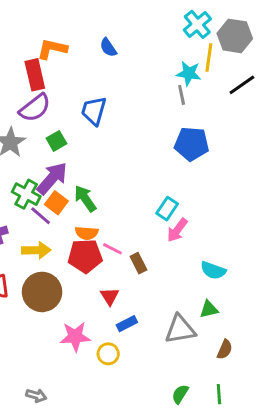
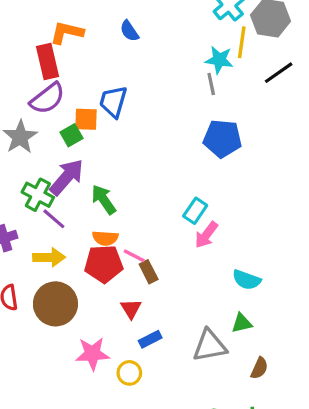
orange square: (56, 203) -> (86, 119), moved, turned -35
brown rectangle: (138, 263) -> (149, 272), moved

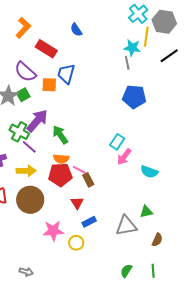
orange L-shape: (67, 33) -> (23, 28), moved, turned 120
red rectangle: (47, 61) -> (46, 49), moved, turned -45
purple semicircle: (47, 98) -> (25, 72), turned 80
green square: (72, 135) -> (23, 95), moved
cyan semicircle: (247, 280) -> (149, 172), moved

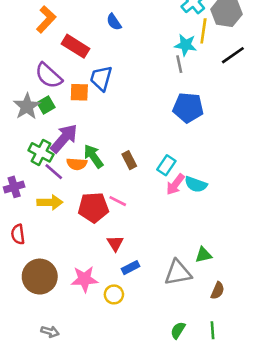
orange semicircle: (61, 159) -> (77, 164), moved
cyan semicircle: (149, 172) -> (196, 184), moved
brown rectangle: (88, 180) -> (129, 160), moved
brown circle: (30, 200) -> (40, 277), moved

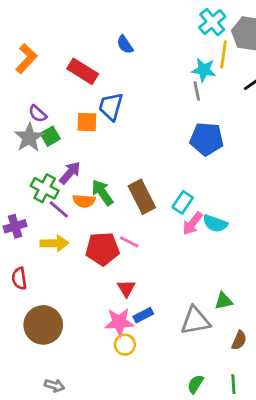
orange L-shape: (46, 19) -> (26, 59), moved
purple semicircle: (49, 76) -> (38, 114), moved, size x0.6
purple arrow: (64, 138) -> (70, 173), size x0.7
brown rectangle: (129, 160) -> (142, 197), size x1.6
pink star: (84, 279) -> (119, 322), moved

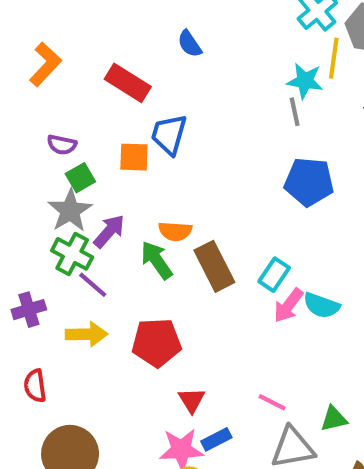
purple semicircle: (38, 114) -> (62, 145), turned -30
gray star: (29, 138) -> (70, 211), moved
orange semicircle: (84, 201) -> (175, 231), moved
pink line: (129, 242) -> (272, 402), moved

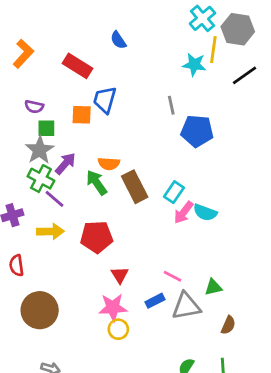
gray line: (295, 112) -> (171, 105), moved
green square: (80, 178) -> (46, 128), turned 30
blue rectangle: (216, 439) -> (155, 301), moved

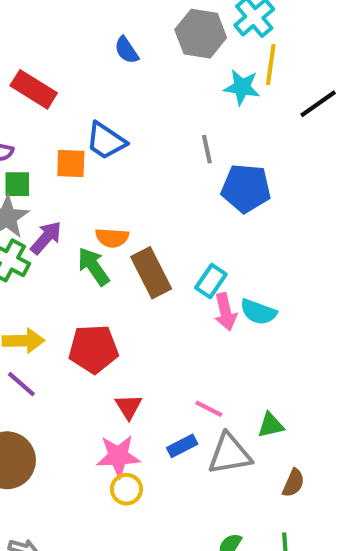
gray hexagon: (238, 29) -> (201, 34), moved
red rectangle: (78, 66) -> (34, 89), moved
blue trapezoid: (105, 100) -> (106, 141), turned -72
purple line: (55, 199) -> (21, 384), moved
pink arrow: (183, 212) -> (225, 312), turned -50

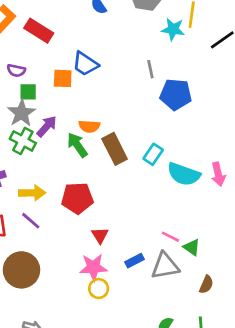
pink arrow: (225, 312) -> (218, 174), moved
cyan semicircle: (258, 312) -> (184, 174), size x1.4
pink line: (209, 409) -> (170, 237), moved
green triangle: (271, 425) -> (192, 247), turned 48

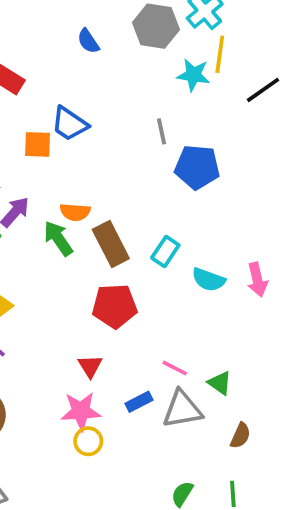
cyan semicircle: (184, 174) -> (208, 280), size x0.7
red pentagon: (77, 198) -> (115, 306), moved
pink line: (170, 237) -> (175, 368), moved

